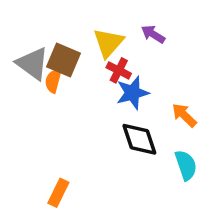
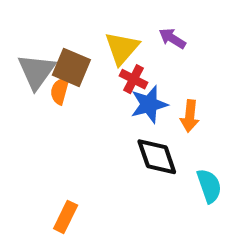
gray triangle: (33, 64) -> (36, 71), turned 30
orange arrow: (184, 115) -> (190, 116), moved, turned -128

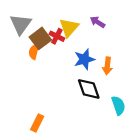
brown square: (71, 67) -> (40, 38), turned 30
gray triangle: (36, 71) -> (21, 24), moved
red cross: (133, 79) -> (57, 36), moved

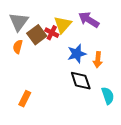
purple arrow: (98, 22) -> (89, 20), size x1.5
orange semicircle: (34, 52) -> (18, 47), moved
orange rectangle: (37, 123) -> (25, 99), moved

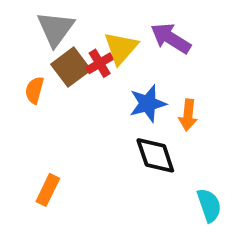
gray triangle: (19, 22) -> (56, 29), moved
red cross: (52, 33) -> (100, 63), turned 32
cyan semicircle: (108, 96) -> (209, 205), moved

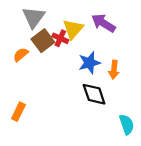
red cross: (100, 63) -> (60, 38), turned -35
orange semicircle: (34, 90) -> (21, 55), turned 35
orange rectangle: (48, 190) -> (18, 112), moved

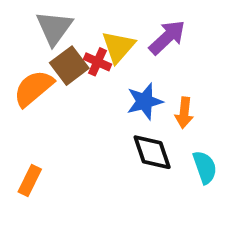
purple arrow: (103, 23) -> (167, 37), turned 105
orange semicircle: (21, 55) -> (33, 88), size x1.6
cyan semicircle: (127, 124) -> (205, 167), moved

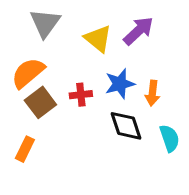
yellow triangle: (118, 47) -> (98, 39), turned -32
red cross: (98, 62) -> (81, 95), moved, turned -30
brown square: (69, 66) -> (40, 102), moved

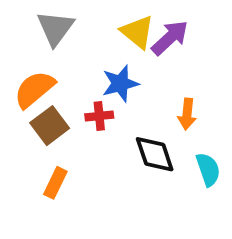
yellow triangle: (98, 39) -> (137, 32), moved
blue star: (120, 84) -> (120, 84), moved
orange rectangle: (25, 149) -> (55, 183), moved

